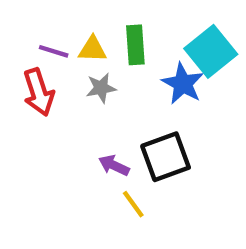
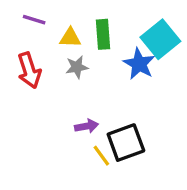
purple line: (54, 51) -> (34, 20), moved
black square: (166, 157) -> (126, 143), moved
purple arrow: (114, 165) -> (87, 126), turned 145

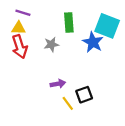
yellow triangle: (70, 38) -> (19, 28), moved
cyan square: (160, 39) -> (107, 26), turned -30
black square: (126, 143) -> (84, 95), size x0.7

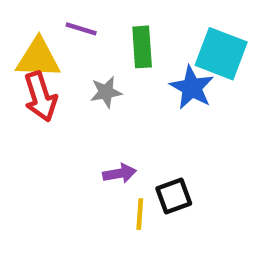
purple line: (23, 13) -> (81, 29), moved
yellow triangle: (19, 28) -> (38, 58), size x1.5
yellow line: (68, 103) -> (140, 214), turned 40

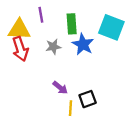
purple line: (81, 29) -> (41, 15), turned 63
blue star: (192, 88) -> (83, 44), moved
purple arrow: (119, 173) -> (60, 88), turned 49

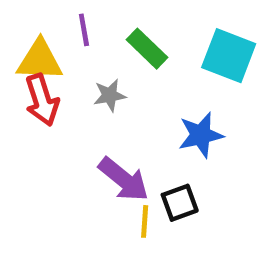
green rectangle: (72, 24) -> (147, 49), turned -42
blue star: (83, 44) -> (201, 135), moved, turned 30
purple arrow: (60, 88) -> (124, 179), size x1.6

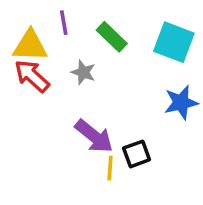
gray star: (110, 95) -> (83, 72), turned 30
red arrow: (42, 100) -> (32, 76), turned 150
blue star: (201, 135) -> (181, 102), moved

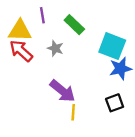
cyan square: (174, 42) -> (112, 46), moved
black square: (137, 154) -> (115, 103), moved

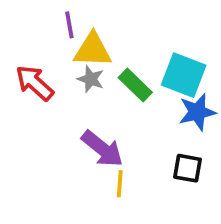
green rectangle: (74, 25) -> (135, 85), moved
yellow triangle: (20, 31) -> (93, 50), moved
black square: (115, 103) -> (188, 168), turned 30

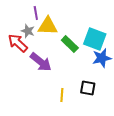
gray star: (91, 79) -> (28, 31), moved
purple arrow: (102, 149) -> (41, 62), moved
black square: (188, 168) -> (88, 88), moved

